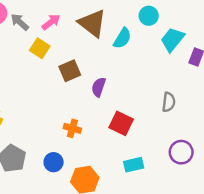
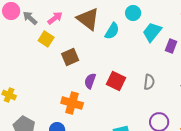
purple semicircle: (99, 87) -> (90, 81), moved
red square: (121, 123) -> (116, 81), moved
orange cross: (72, 128) -> (72, 103), size x1.5

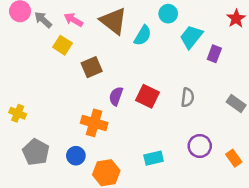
pink arrow: (55, 18) -> (73, 20), turned -112

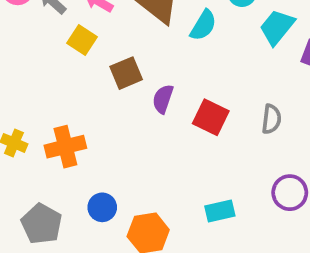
purple semicircle: (116, 96) -> (163, 99), moved
orange cross: (94, 123) -> (65, 147), moved, turned -30
gray pentagon: (36, 152) -> (42, 224), moved

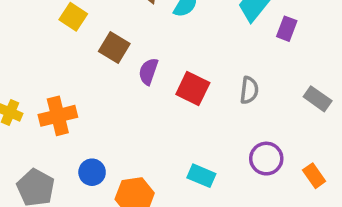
brown square: (126, 73) -> (114, 48), turned -36
cyan rectangle: (220, 211) -> (201, 176), turned 36

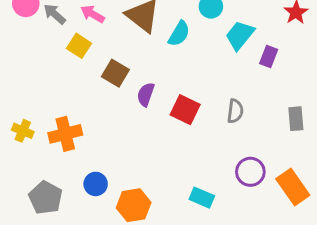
gray rectangle: (318, 99) -> (296, 119), turned 50
cyan rectangle: (201, 176) -> (202, 198), moved
orange rectangle: (314, 176) -> (293, 187), size x1.6

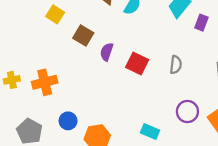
yellow cross: (23, 131) -> (12, 80), turned -35

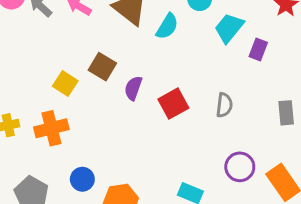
yellow square: (55, 14) -> (65, 84), moved
red square: (137, 64) -> (173, 104), turned 35

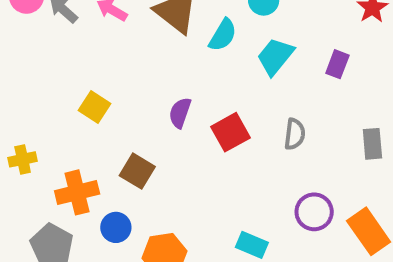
cyan trapezoid: (229, 28) -> (275, 56), moved
brown square: (102, 67) -> (137, 171), moved
orange cross: (51, 128) -> (77, 192), moved

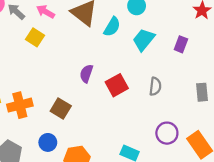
yellow square: (95, 107) -> (35, 37), moved
orange cross: (77, 192) -> (20, 105), moved

